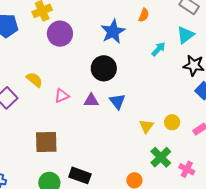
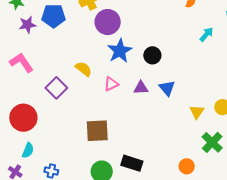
blue star: (113, 32) -> (120, 51), moved
black circle: (104, 68) -> (152, 55), size x0.7

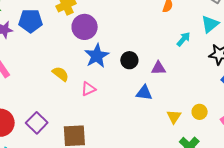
purple square: (56, 88) -> (37, 123), moved
purple triangle: (141, 88) -> (158, 68), moved
blue triangle: (167, 88) -> (144, 93), turned -42

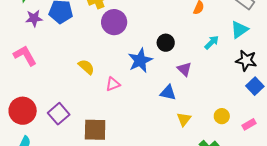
blue star: (97, 56) -> (140, 60), moved
black circle: (129, 60) -> (166, 43), moved
purple triangle: (158, 68) -> (184, 69), turned 42
yellow triangle: (174, 117) -> (184, 119), moved

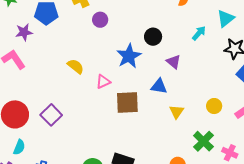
purple star: (34, 18) -> (24, 32), moved
purple circle: (114, 22) -> (100, 20), size x0.6
brown square: (95, 130) -> (127, 102), moved

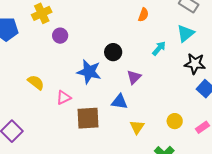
blue star: (129, 56) -> (89, 72), turned -30
purple triangle: (174, 62) -> (134, 77), turned 35

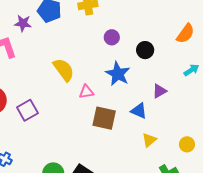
orange semicircle: (143, 15) -> (185, 34), size x1.5
purple circle: (60, 36) -> (112, 37), moved
black circle: (113, 52) -> (145, 50), moved
yellow semicircle: (36, 82) -> (64, 70), size x1.4

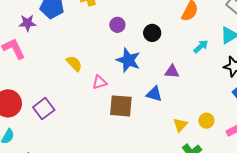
yellow semicircle: (64, 70) -> (74, 63), size x0.7
purple triangle: (159, 91) -> (172, 72), turned 42
yellow triangle: (149, 140) -> (180, 125), moved

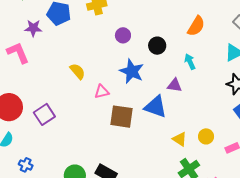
cyan arrow: (201, 46) -> (190, 62), moved, turned -77
blue triangle: (154, 94) -> (156, 107), size x1.4
yellow triangle: (180, 125) -> (180, 139), turned -42

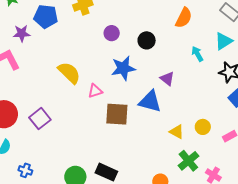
cyan arrow: (190, 62) -> (197, 54), moved
yellow semicircle: (77, 71) -> (69, 73), size x1.4
blue star: (132, 71) -> (123, 68), turned -30
purple triangle: (175, 85) -> (167, 79), turned 35

